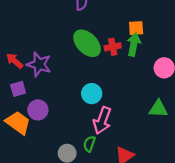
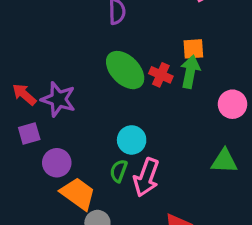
red cross: (113, 47) -> (161, 75), turned 35
orange trapezoid: (18, 123) -> (78, 194), moved
green semicircle: (89, 144) -> (119, 171), moved

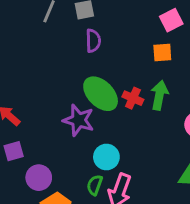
orange square: (193, 49) -> (162, 53), moved
purple star: (58, 99) -> (78, 120), moved

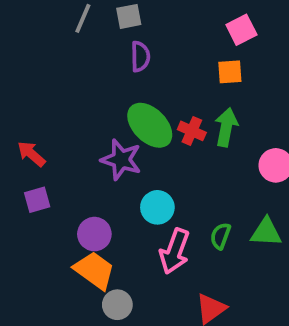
purple circle: (39, 178) -> (94, 234), moved
green semicircle: (95, 185) -> (220, 236), moved

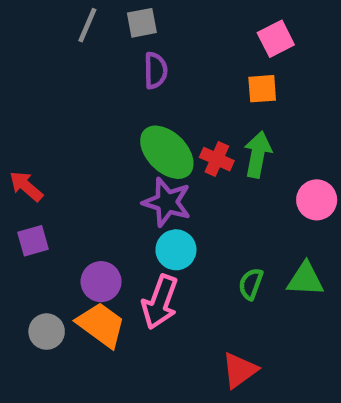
purple star: (121, 160) -> (167, 202), moved
pink arrow: (175, 251) -> (160, 302), moved
gray circle: (117, 305) -> (47, 332), moved

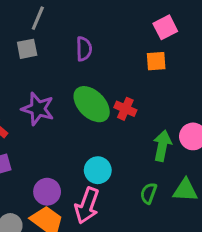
gray square: (142, 23) -> (27, 49), moved
green arrow: (258, 154) -> (162, 146), moved
purple star: (167, 202) -> (38, 109), moved

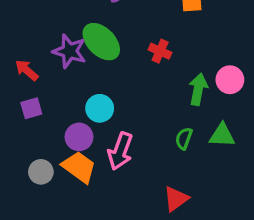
green ellipse: (92, 104) -> (101, 42), moved
cyan circle: (98, 170) -> (100, 108), moved

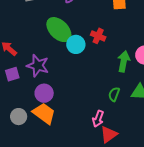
purple star: (69, 51) -> (38, 66), moved
cyan circle: (100, 108) -> (76, 44), moved
pink arrow: (120, 151) -> (98, 119), moved, size x0.7

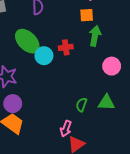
red cross: (98, 36) -> (66, 47), turned -32
green arrow: (124, 61) -> (95, 36), moved

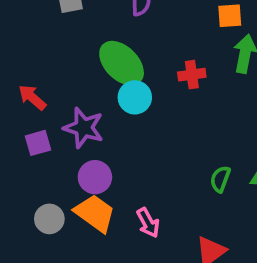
cyan circle: (44, 56) -> (135, 97), moved
pink arrow: (66, 129) -> (148, 223), moved, turned -49

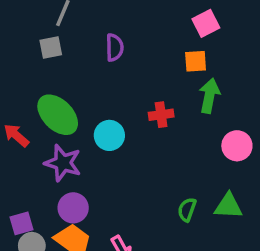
green ellipse: (122, 63) -> (58, 115), moved
purple square: (38, 143) -> (21, 223), moved

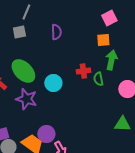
purple circle: (73, 208) -> (46, 134), moved
green semicircle: (187, 210) -> (98, 79), moved, turned -32

